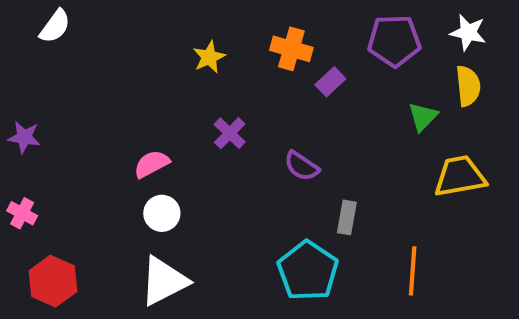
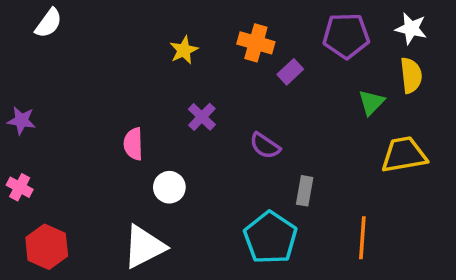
pink semicircle: (152, 164) -> (133, 144), turned -64
white circle: (162, 213) -> (169, 187), moved

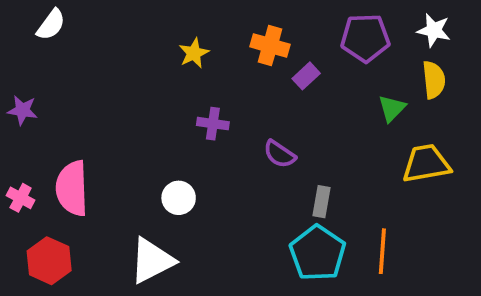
purple cross: (202, 117) -> (213, 124), turned -36
purple star: (21, 120) -> (22, 110), moved
pink semicircle: (133, 144) -> (72, 188), moved, size x1.6
cyan pentagon: (270, 238) -> (318, 253), moved

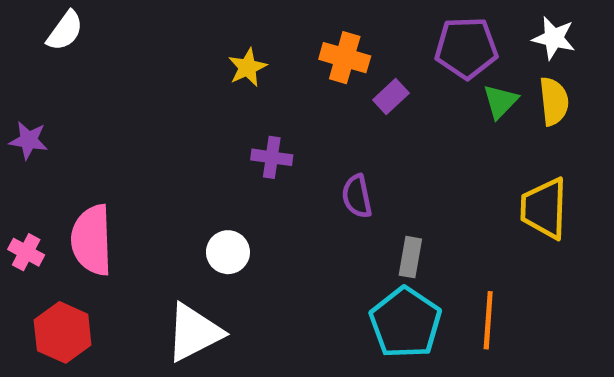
green triangle: (392, 108) -> (500, 101), moved
purple semicircle: (280, 154) -> (357, 196), turned 44
yellow trapezoid: (426, 164) -> (544, 208), turned -78

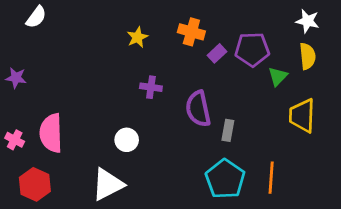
purple pentagon: (466, 48) -> (252, 49), moved
green triangle: (500, 101) -> (278, 76), moved
purple semicircle: (357, 196) -> (198, 109), size x1.5
gray rectangle: (410, 257) -> (228, 130), moved

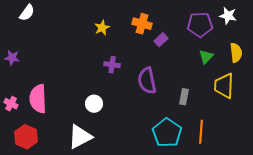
purple pentagon: (252, 49) -> (200, 25), moved
yellow semicircle: (307, 56) -> (236, 53), moved
gray rectangle: (228, 130) -> (184, 97), moved

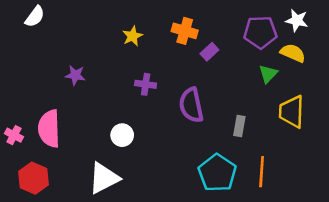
yellow semicircle: (236, 53) -> (293, 53), moved, turned -60
purple star: (12, 58) -> (75, 75), moved

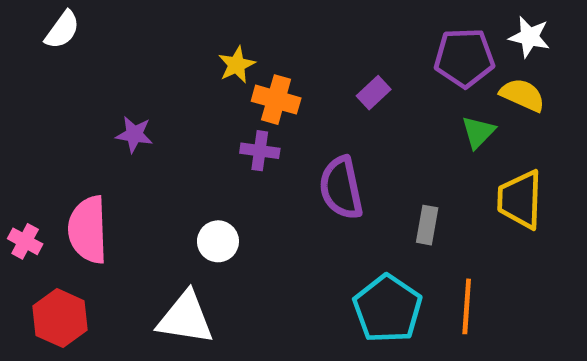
orange cross: (185, 31) -> (276, 100), moved
white triangle: (104, 178) -> (185, 318), turned 36

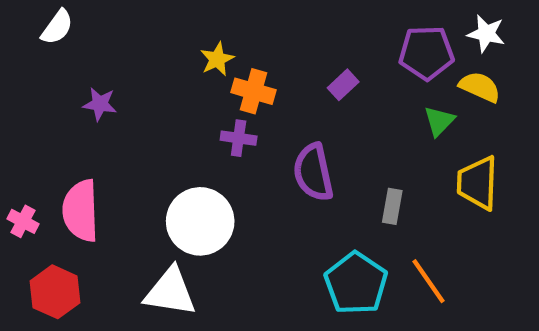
purple star: (134, 134) -> (100, 104), moved
white circle: (218, 241) -> (200, 221), size x1.8
orange line: (467, 306) -> (429, 281), turned -39

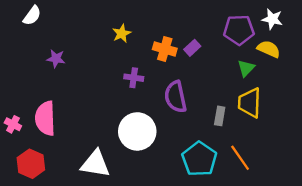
orange cross: (253, 91) -> (165, 49), moved
yellow trapezoid: (478, 183) -> (250, 103), moved
white circle: (200, 221) -> (137, 131), moved

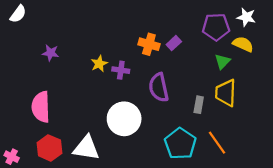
white semicircle: (32, 16) -> (18, 14), moved
yellow star: (122, 33) -> (99, 64), moved
pink cross: (13, 124) -> (12, 157), moved
red hexagon: (31, 164) -> (49, 148), moved

